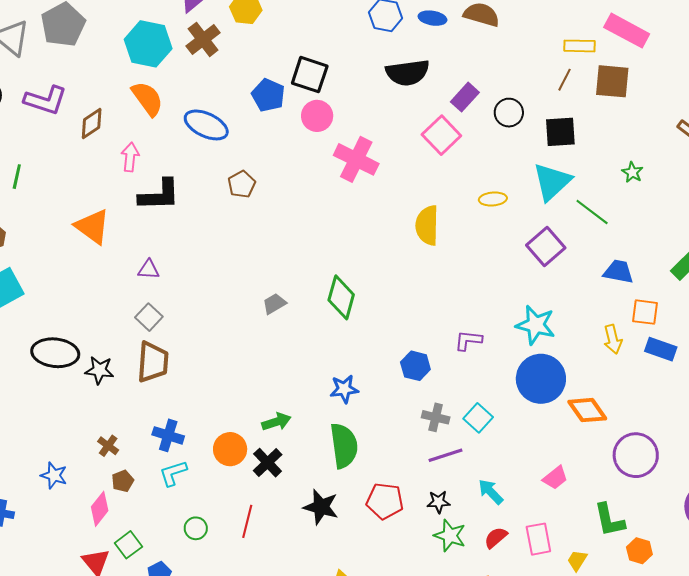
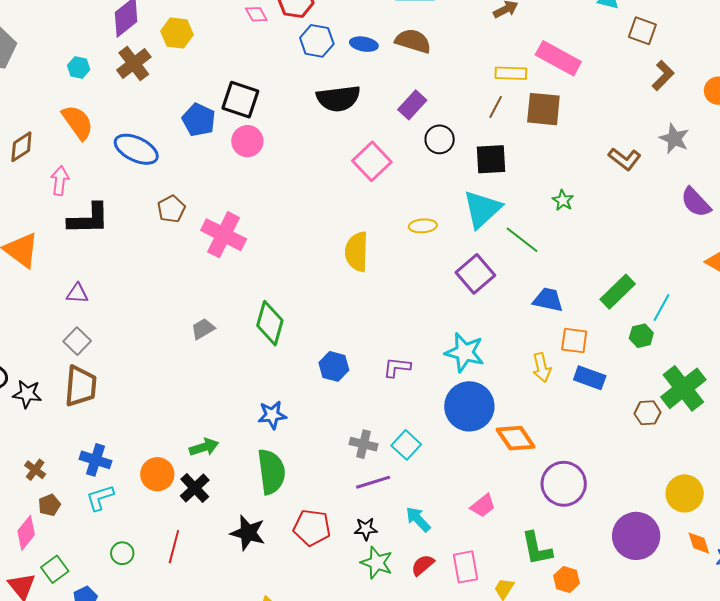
cyan hexagon: (148, 44) -> (79, 67), size x0.5
purple rectangle: (465, 97) -> (412, 105), moved
pink cross: (356, 159) -> (224, 235), moved
blue hexagon: (415, 366) -> (334, 366), moved

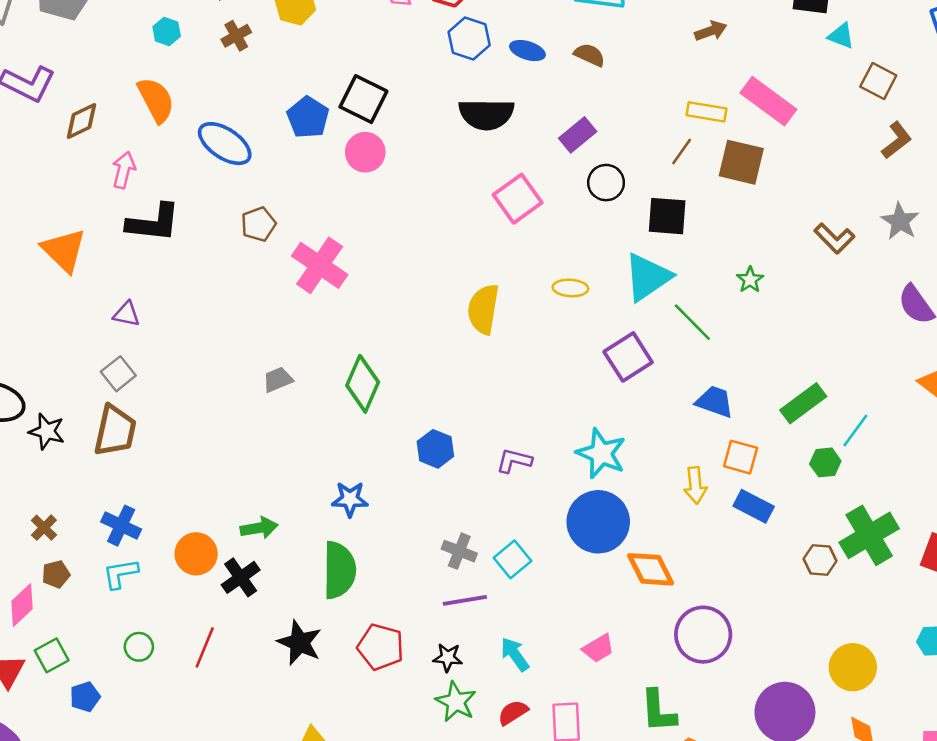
brown semicircle: (413, 41) -> (590, 55), size x0.7
brown cross: (134, 64) -> (236, 36), size x0.7

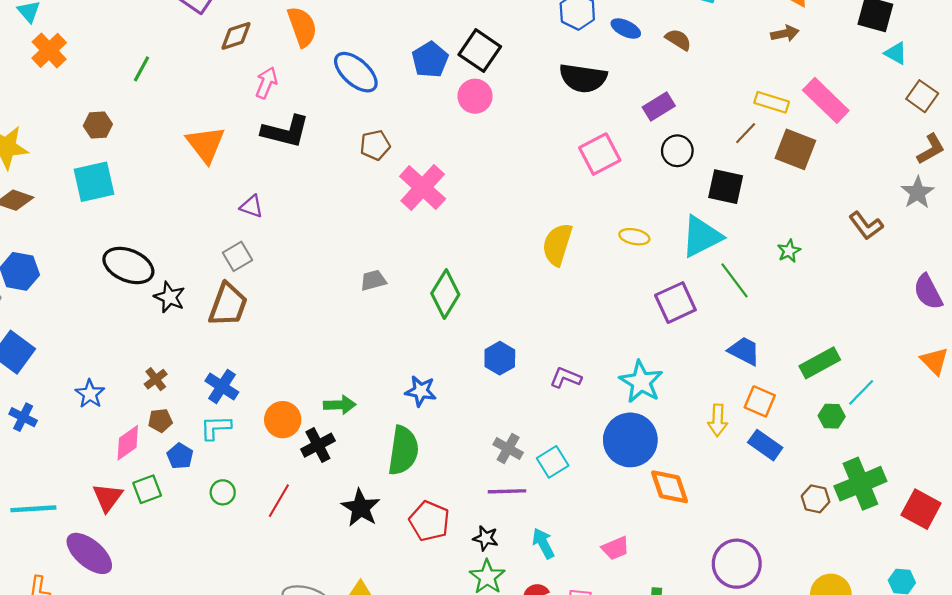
gray star: (900, 221) -> (918, 193), moved
purple circle: (703, 635) -> (737, 564), moved
blue pentagon: (85, 697) -> (180, 456), moved, turned -30

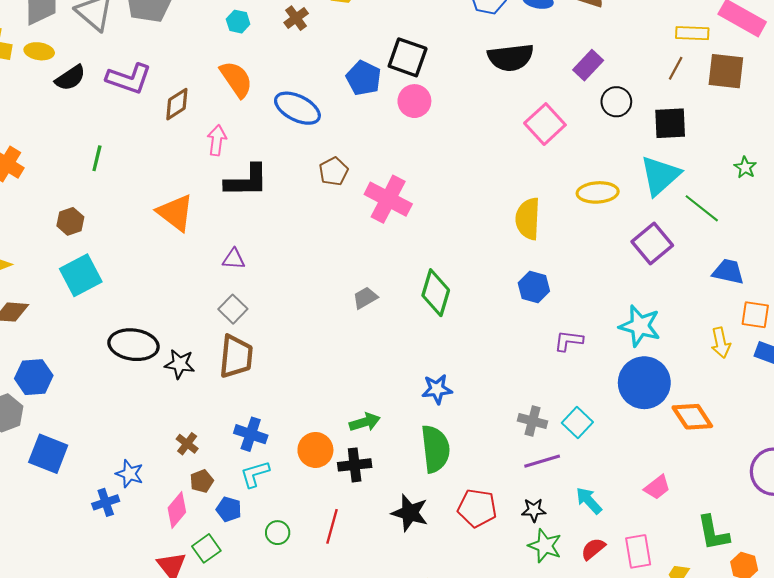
yellow ellipse: (634, 237) -> (598, 192), size x1.4
blue hexagon: (500, 358) -> (534, 287), moved
blue cross: (23, 417) -> (106, 502), moved, turned -30
black cross: (318, 445) -> (355, 465), turned 36

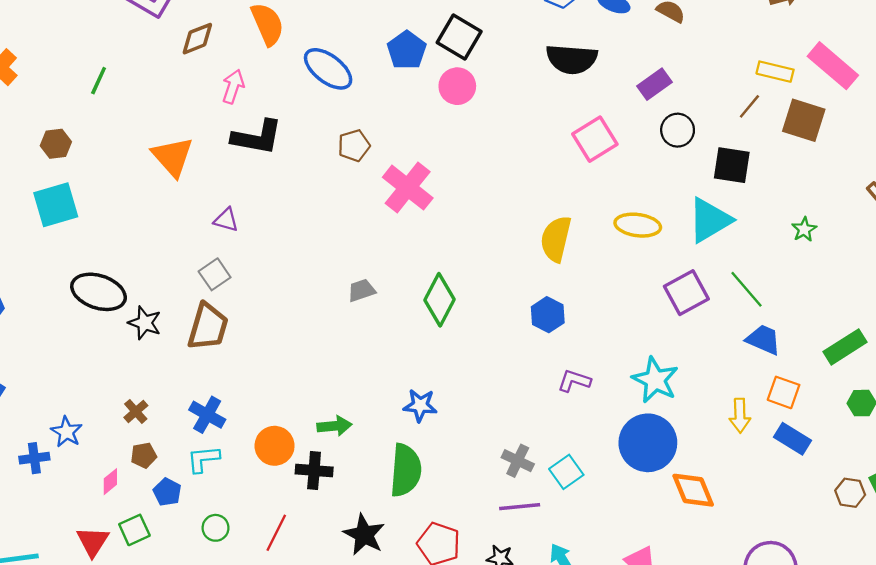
green line: (702, 208) -> (746, 289), moved
pink diamond: (177, 510) -> (110, 482), size x0.7

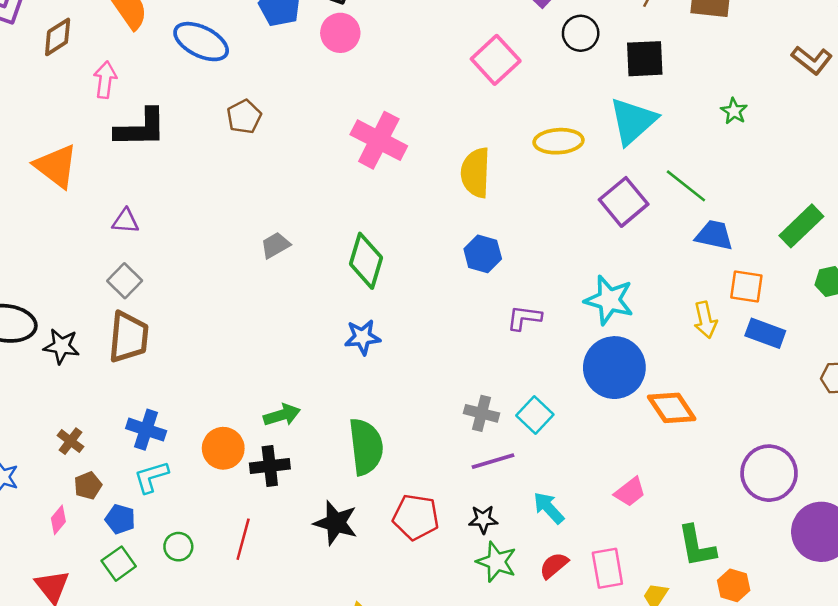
pink cross: (408, 188) -> (379, 140), moved
gray trapezoid: (361, 290) -> (275, 245), moved
blue star: (420, 405) -> (362, 337), moved
green square: (134, 530) -> (119, 564), moved

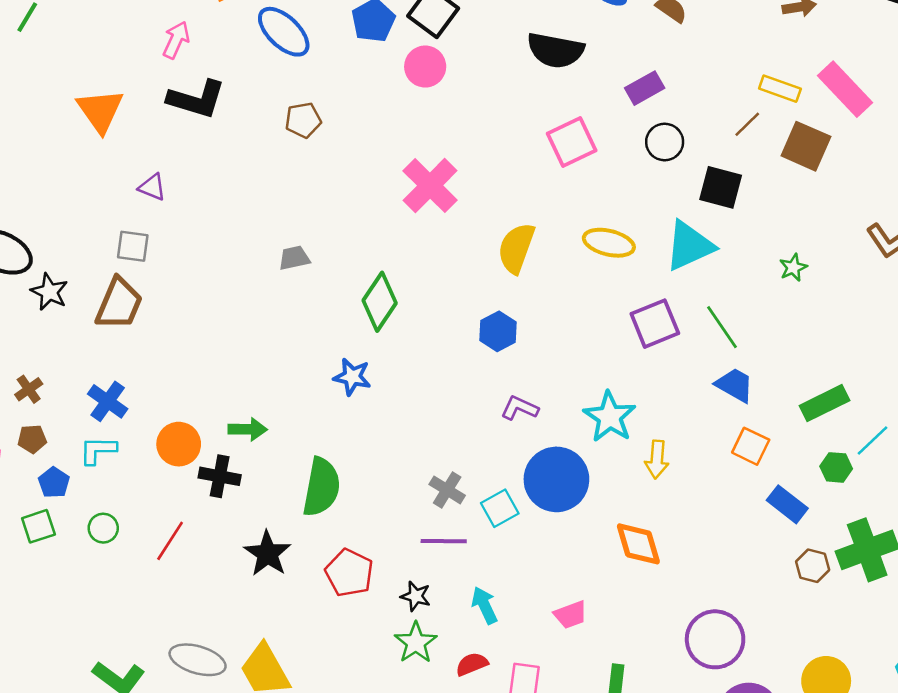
gray square: (125, 281) -> (133, 246), turned 36
yellow arrow: (705, 320) -> (657, 459), moved
blue rectangle: (765, 333) -> (787, 504), moved
blue circle: (614, 368) -> (556, 479), moved

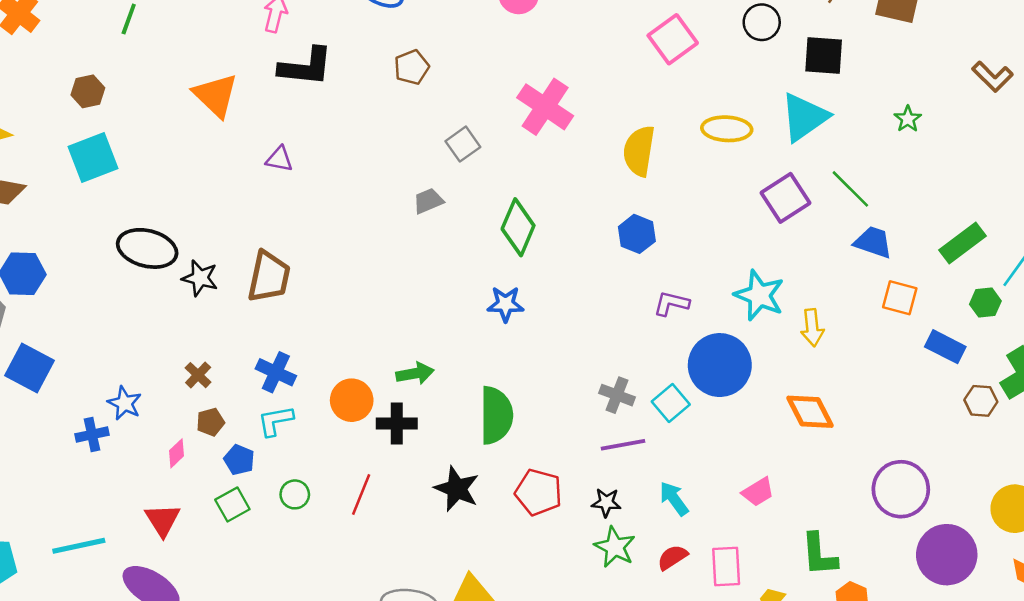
gray square: (133, 246) -> (463, 144), moved, turned -32

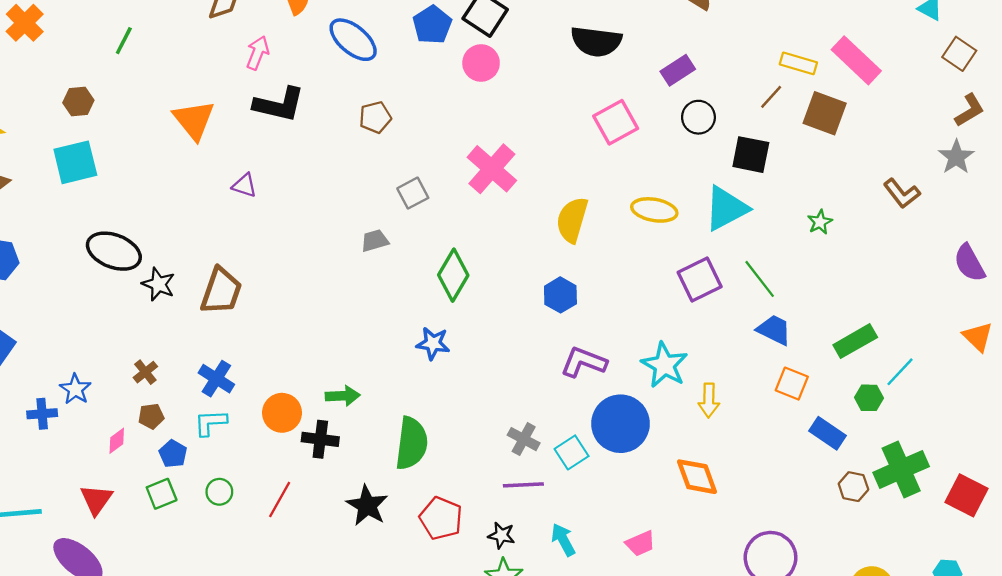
purple L-shape: (671, 303) -> (584, 362), size x1.4

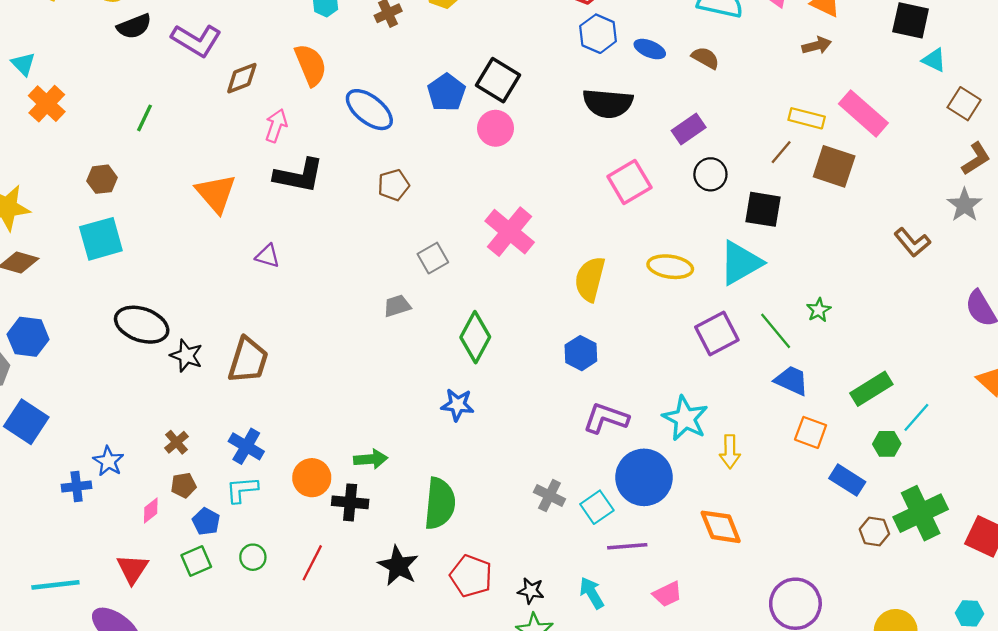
green star: (820, 222) -> (819, 310), moved
purple line: (523, 485) -> (627, 546), moved

